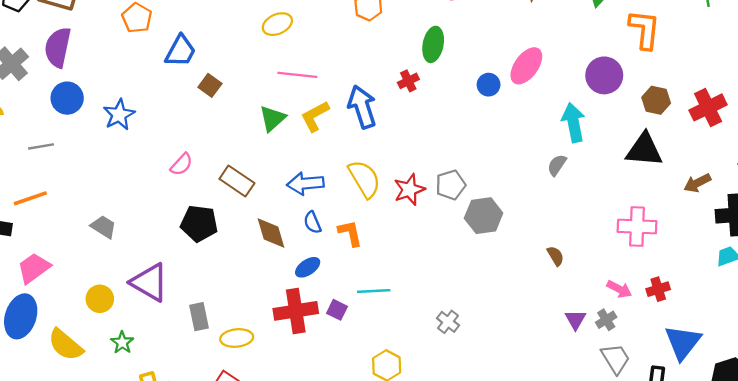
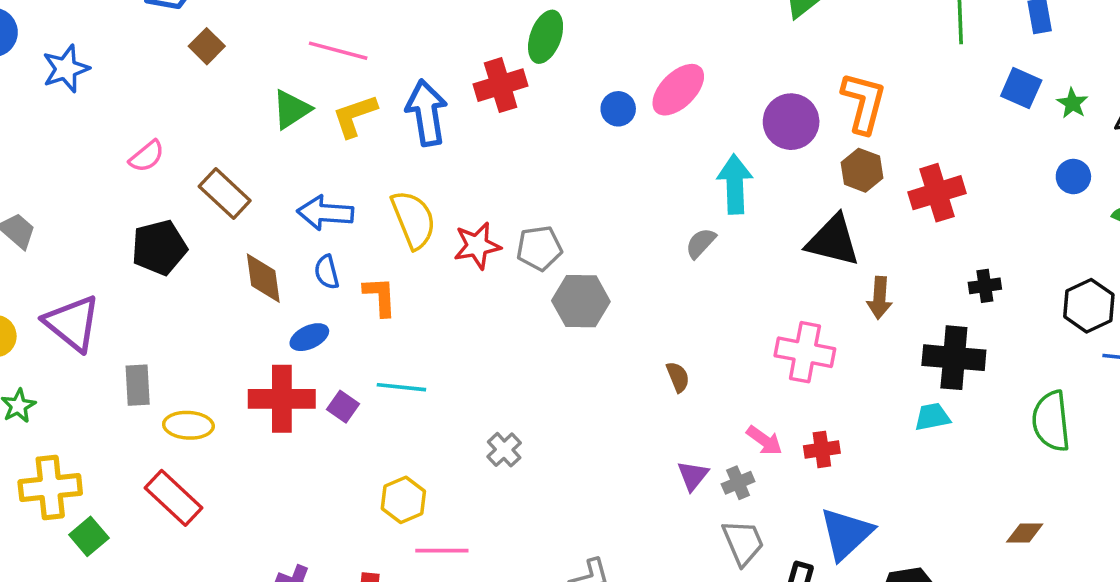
orange L-shape: (644, 29) -> (864, 103), moved
red cross: (408, 81) -> (501, 85), size x1.6
brown arrow: (697, 183) -> (879, 298), moved, turned -68
black pentagon: (199, 223) -> (159, 248), turned -30

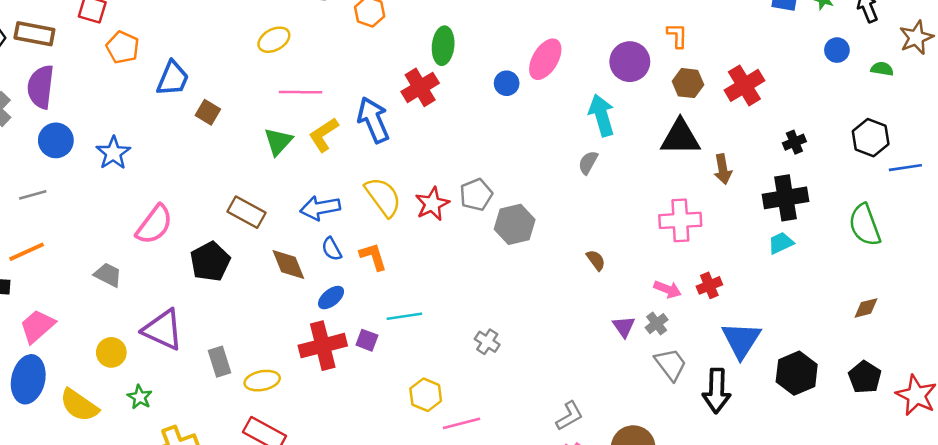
orange L-shape: (864, 103) -> (677, 35), size x0.6
pink semicircle: (147, 156) -> (154, 225), moved, size x1.6

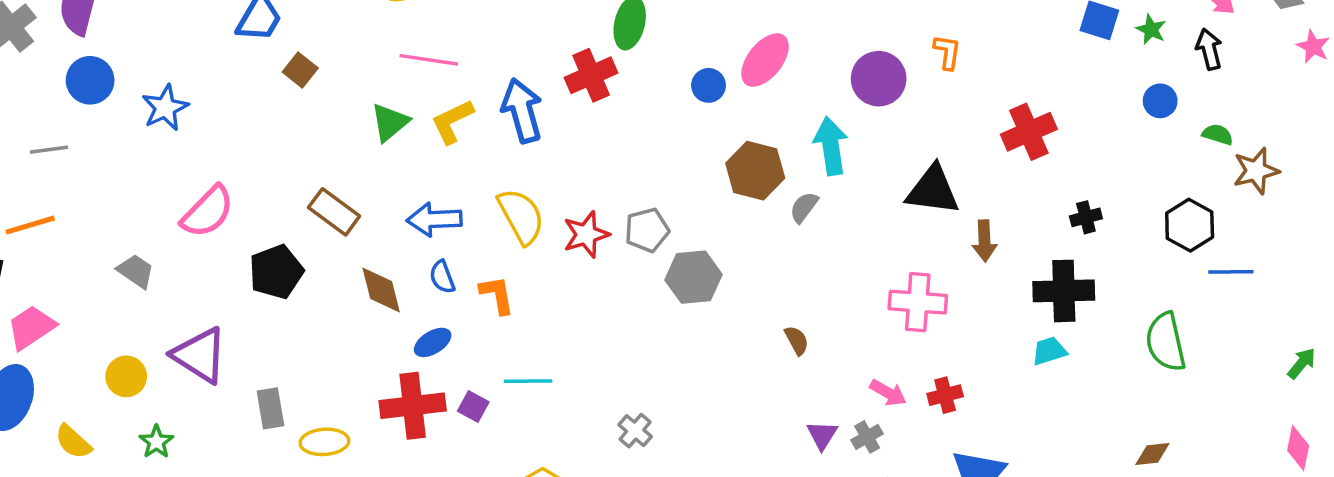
brown star: (916, 38) -> (1256, 171), moved
brown hexagon: (688, 83) -> (755, 171), moved, size x1.4
yellow semicircle: (79, 405) -> (73, 442), size x0.7

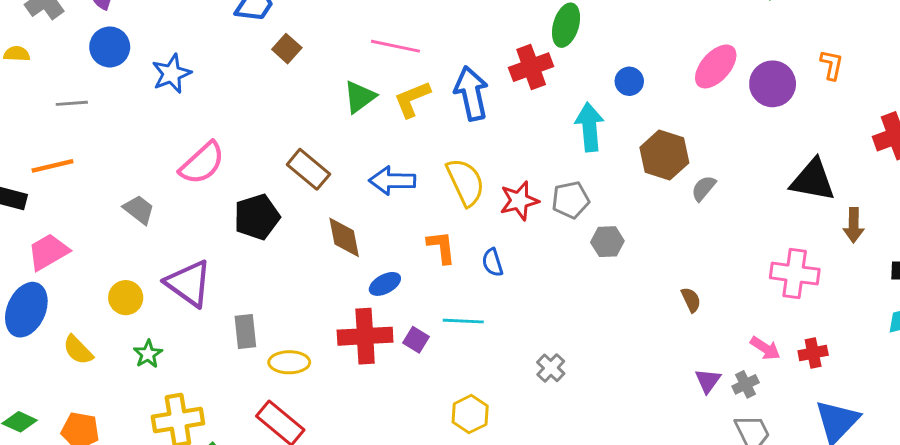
pink ellipse: (765, 60) -> (716, 66), moved
cyan arrow: (831, 146) -> (590, 127), moved
blue semicircle: (442, 277) -> (493, 262), moved
gray hexagon: (694, 277) -> (607, 242), size x0.7

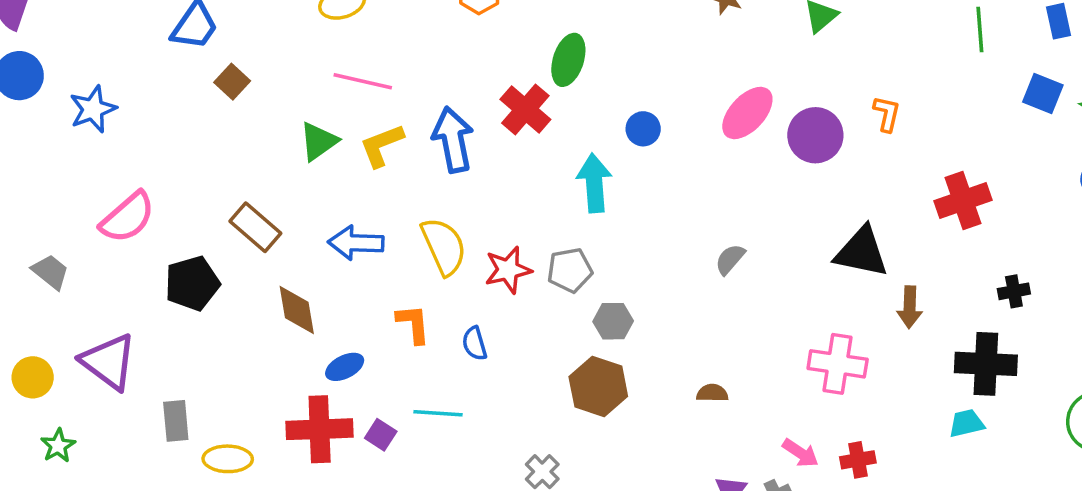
red cross: (531, 67) -> (525, 109), turned -30
brown hexagon: (664, 155) -> (598, 387), moved
brown semicircle: (691, 300) -> (712, 393), turned -65

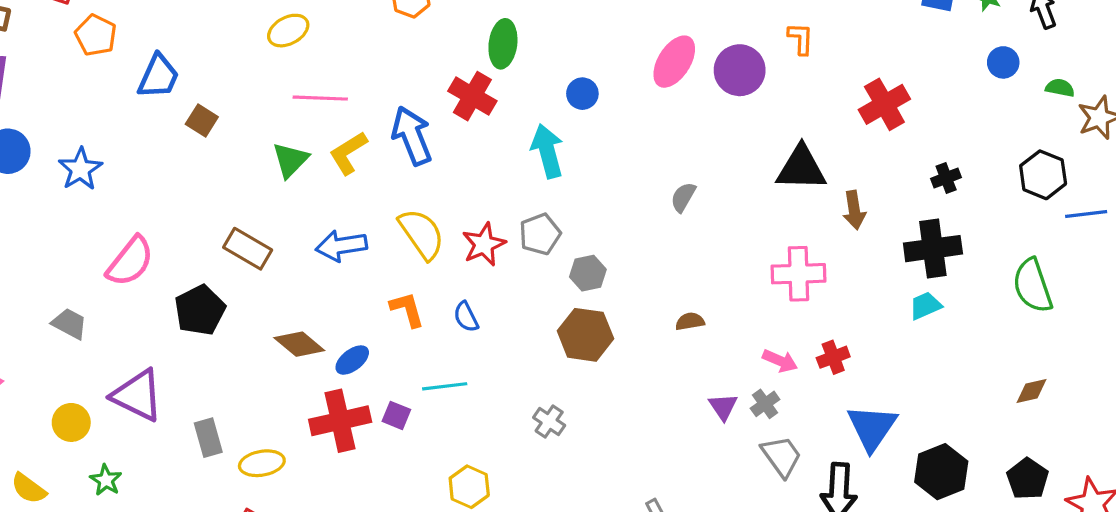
brown diamond: (297, 310) -> (299, 344), moved, turned -30

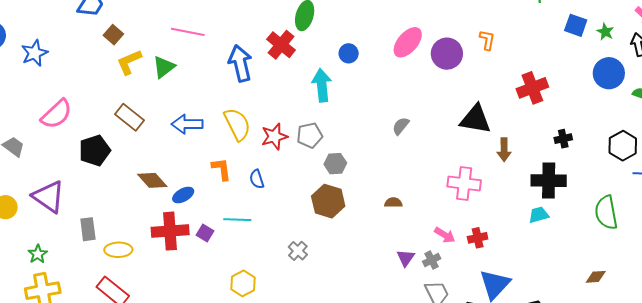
blue circle: (1003, 62) -> (609, 73), size x1.6
yellow L-shape: (348, 153) -> (129, 62), moved
green star: (106, 480) -> (38, 254), moved

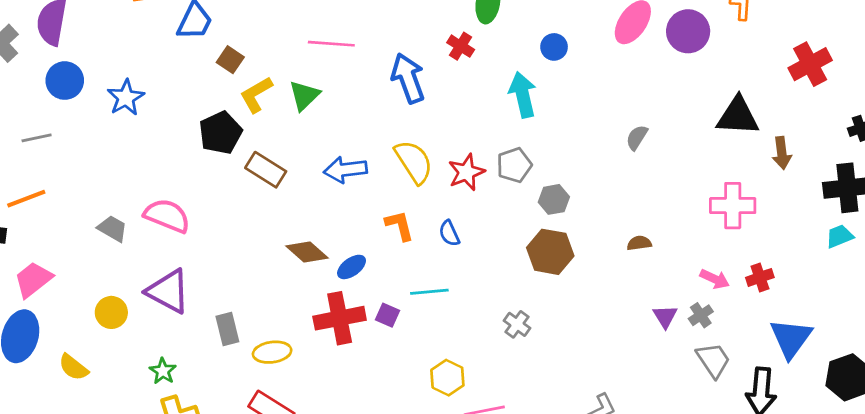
red cross: (281, 45) -> (461, 46), size x0.7
pink semicircle: (56, 114) -> (167, 216), moved, turned -108
black pentagon: (95, 150) -> (220, 133), moved

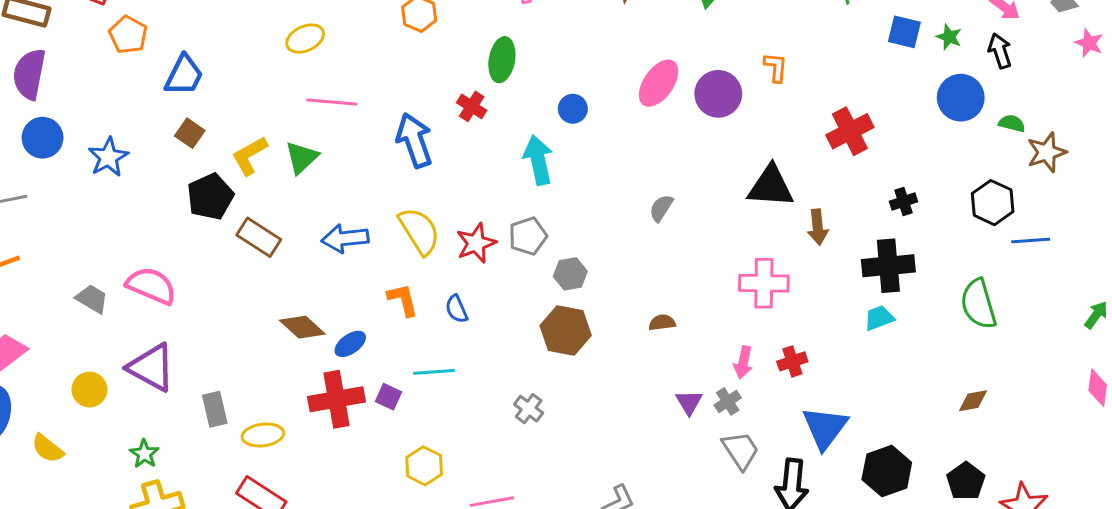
brown square: (230, 60) -> (190, 133), moved
pink arrow: (715, 279) -> (743, 362), turned 76
yellow hexagon: (447, 378) -> (424, 466), moved

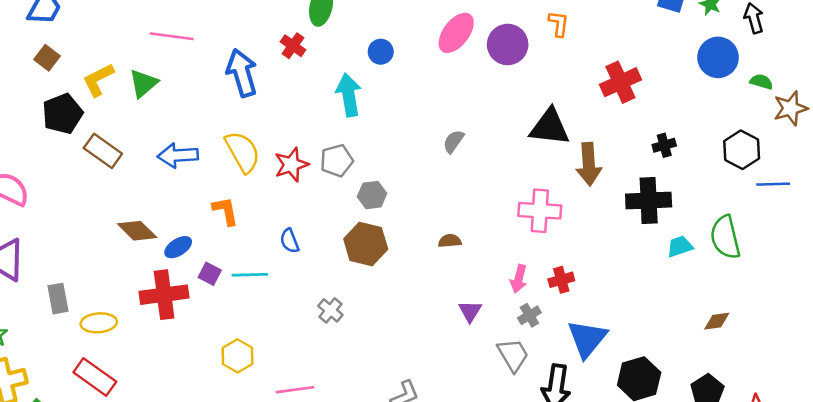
brown arrow: (818, 227) -> (589, 164), size x1.4
blue semicircle: (457, 309) -> (289, 241), moved
cyan trapezoid: (879, 318) -> (680, 247), moved
purple square: (389, 397) -> (210, 274), moved
gray cross: (728, 401) -> (529, 315), moved

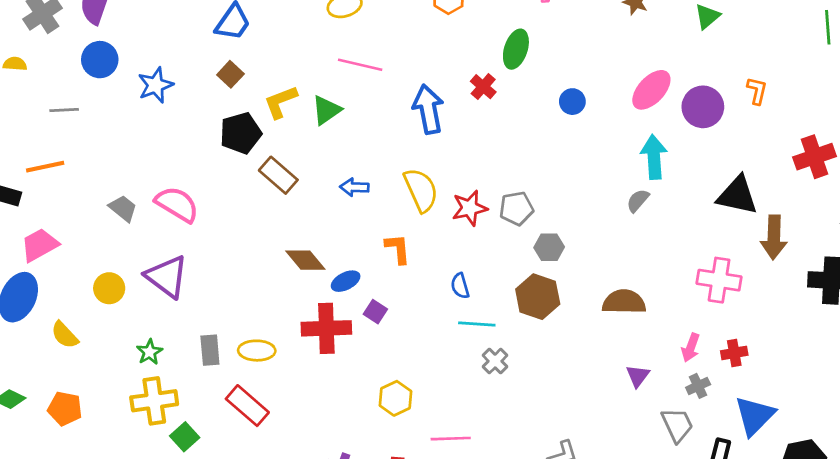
cyan arrow: (349, 95) -> (654, 157), moved
blue arrow: (178, 155) -> (354, 187), size x0.7
brown semicircle: (450, 241) -> (624, 302), size x1.8
cyan line: (250, 275) -> (477, 324), moved
gray rectangle: (58, 299) -> (210, 350), moved

